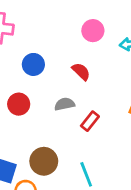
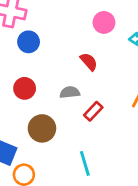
blue circle: (33, 64) -> (29, 42), moved
brown circle: (44, 161) -> (42, 128), moved

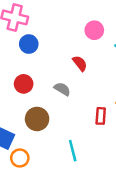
gray semicircle: (70, 92) -> (62, 89), turned 35
red rectangle: (93, 111) -> (101, 116), moved, turned -42

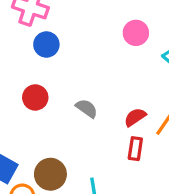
red semicircle: (80, 63) -> (135, 117), moved, turned -91
brown circle: (37, 119) -> (50, 174), moved

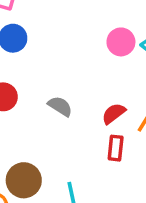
pink circle: (136, 33) -> (121, 42), moved

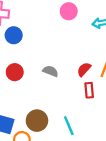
pink circle: (121, 42) -> (69, 11), moved

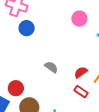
red circle: (15, 72) -> (16, 88), moved
red rectangle: (89, 90) -> (81, 92), turned -64

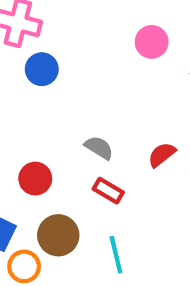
red circle: (16, 88) -> (35, 179), moved
red rectangle: (81, 92) -> (108, 191), moved

